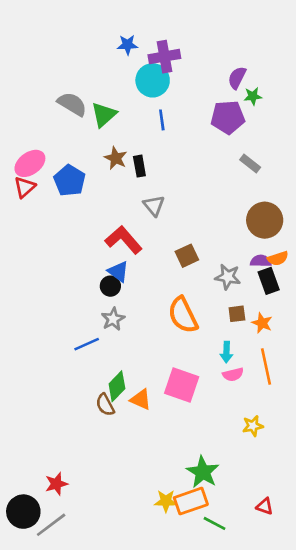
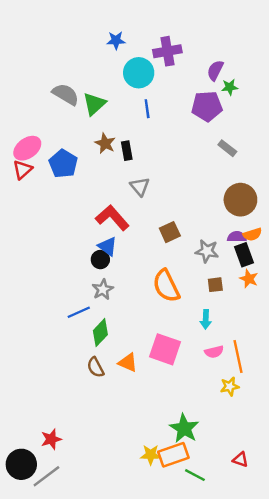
purple cross: (164, 57) -> (167, 51), moved
orange star: (262, 323) -> (249, 279), moved
orange line: (266, 367) -> (238, 357), moved
pink semicircle: (233, 374) -> (214, 352), moved
green diamond: (117, 386) -> (100, 333), moved

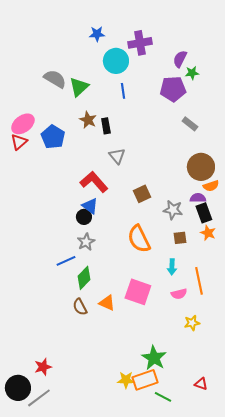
orange semicircle: (252, 234) -> (211, 186), moved
orange line: (238, 357) -> (199, 281), moved

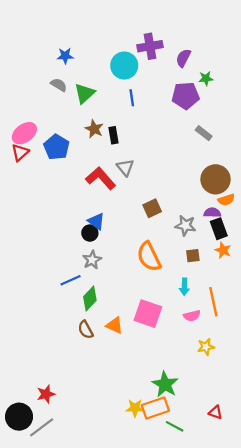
blue star: (97, 34) -> (65, 56), moved
purple semicircle: (180, 59) -> (183, 58), moved
gray semicircle: (55, 79) -> (59, 85), size x0.7
red L-shape: (94, 182) -> (101, 178), moved

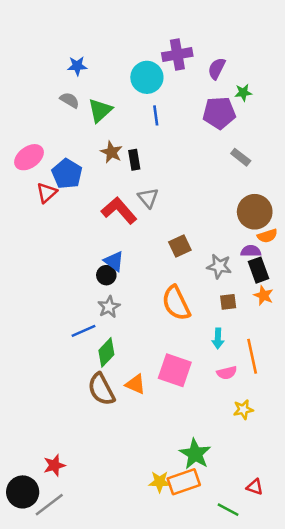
red triangle: (20, 152) -> (47, 193), moved
brown semicircle: (86, 330) -> (101, 389), size x1.5
green line: (175, 426) -> (228, 510), moved

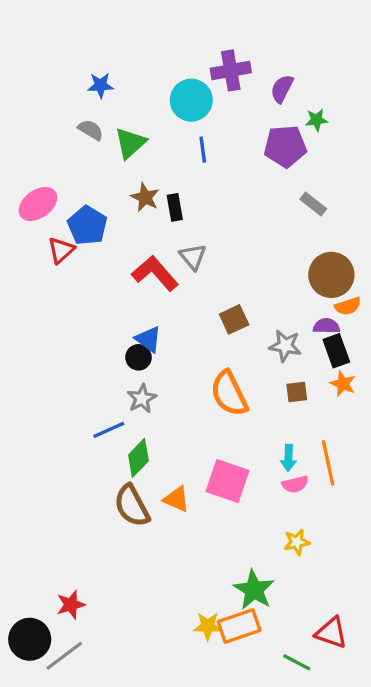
cyan arrow: (218, 339) -> (289, 458), moved
yellow star: (243, 410) -> (297, 542), moved
red triangle: (255, 487) -> (331, 633), size x1.5

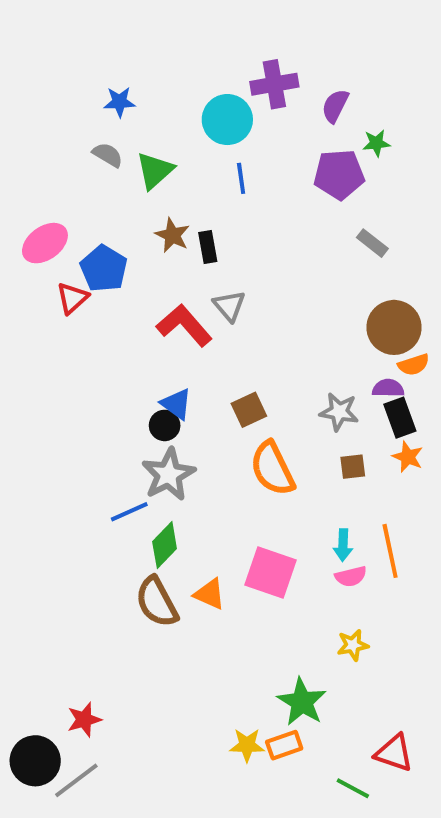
brown square: (234, 319) -> (249, 410), moved
gray star: (142, 399) -> (168, 474), size x1.5
orange rectangle: (239, 626) -> (284, 745), size x0.7

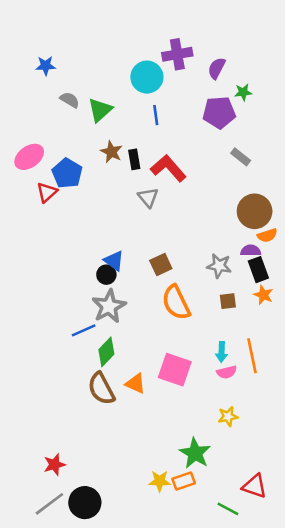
blue star: (119, 102) -> (46, 66), moved
red L-shape: (184, 325) -> (168, 168), moved
black circle: (35, 761) -> (85, 503), moved

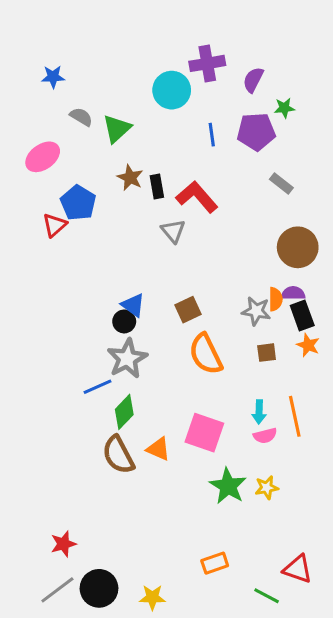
blue line: (156, 115) -> (212, 135), moved
pink ellipse: (29, 157) -> (43, 157), moved
orange semicircle: (267, 235) -> (275, 299), moved, turned -72
green star: (195, 453) -> (228, 486), moved
yellow star: (160, 481) -> (152, 597), moved

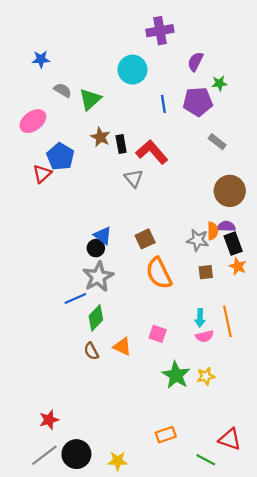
purple cross: (207, 63) -> (160, 31), moved
pink square: (204, 433) -> (158, 334), size x0.6
brown semicircle: (118, 455) -> (91, 351), size x0.6

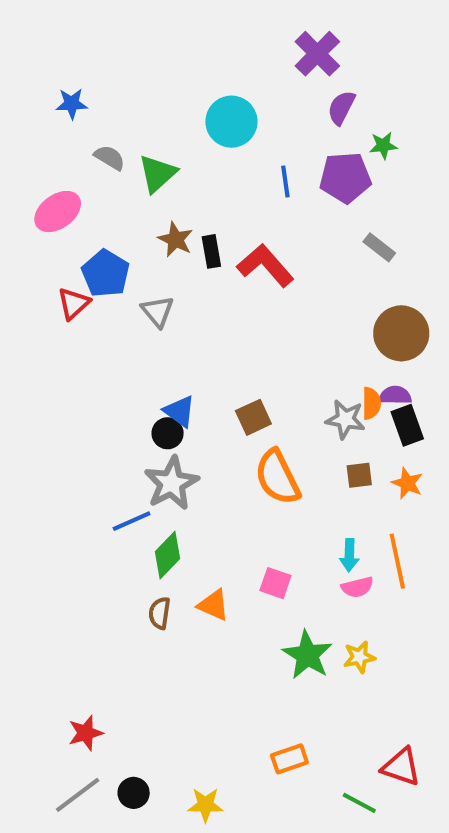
purple cross: (160, 31) -> (317, 54), moved, turned -35
gray triangle: (134, 178) -> (158, 311), moved
orange star: (238, 266) -> (407, 483), moved
brown semicircle: (91, 351) -> (160, 613), turned 36
black circle: (76, 454) -> (134, 793), size x0.6

